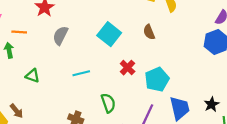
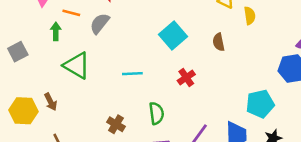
gray semicircle: (60, 35) -> (100, 23), moved
green triangle: (33, 76) -> (77, 65), size x1.6
cyan pentagon: (157, 79) -> (260, 104), moved

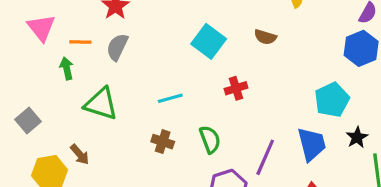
brown semicircle: (219, 42) -> (265, 37), turned -48
gray square: (18, 52) -> (28, 121), moved
red cross: (186, 78) -> (236, 88), turned 30
brown cross: (116, 124) -> (163, 142), moved

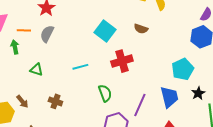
red cross: (236, 88) -> (122, 61), size x1.5
green triangle: (101, 104) -> (36, 70), size x0.6
brown cross: (163, 142) -> (55, 101), moved

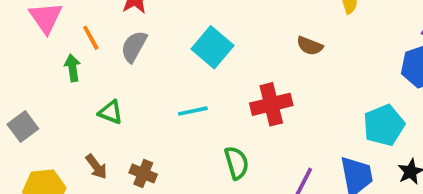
orange line: (24, 30) -> (91, 38), turned 56
cyan square: (105, 31) -> (213, 47), moved
brown arrow: (22, 102) -> (96, 167), moved

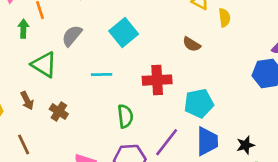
gray semicircle: (134, 46) -> (72, 36), moved
green triangle: (111, 112) -> (44, 65), size x1.5
cyan pentagon: (384, 125) -> (199, 103), moved

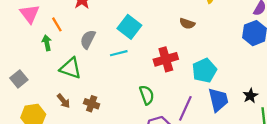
cyan line: (102, 74) -> (119, 53), moved

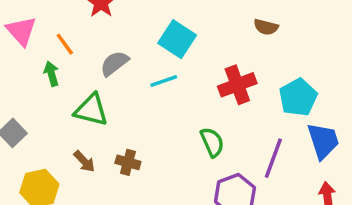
gray semicircle: (88, 39) -> (114, 63), turned 30

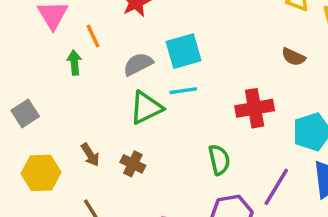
cyan square: (177, 39) -> (184, 51), moved, turned 30
green triangle: (91, 110) -> (146, 108), moved, turned -51

